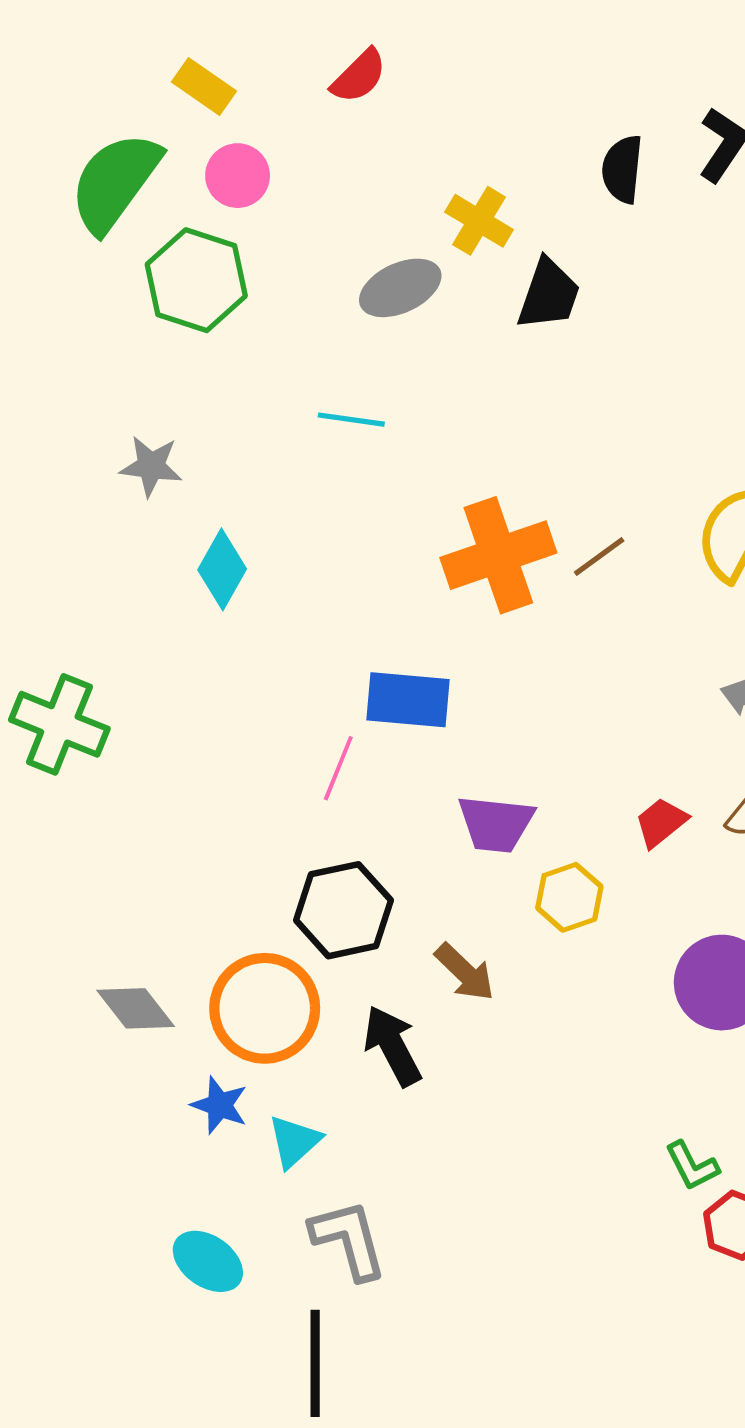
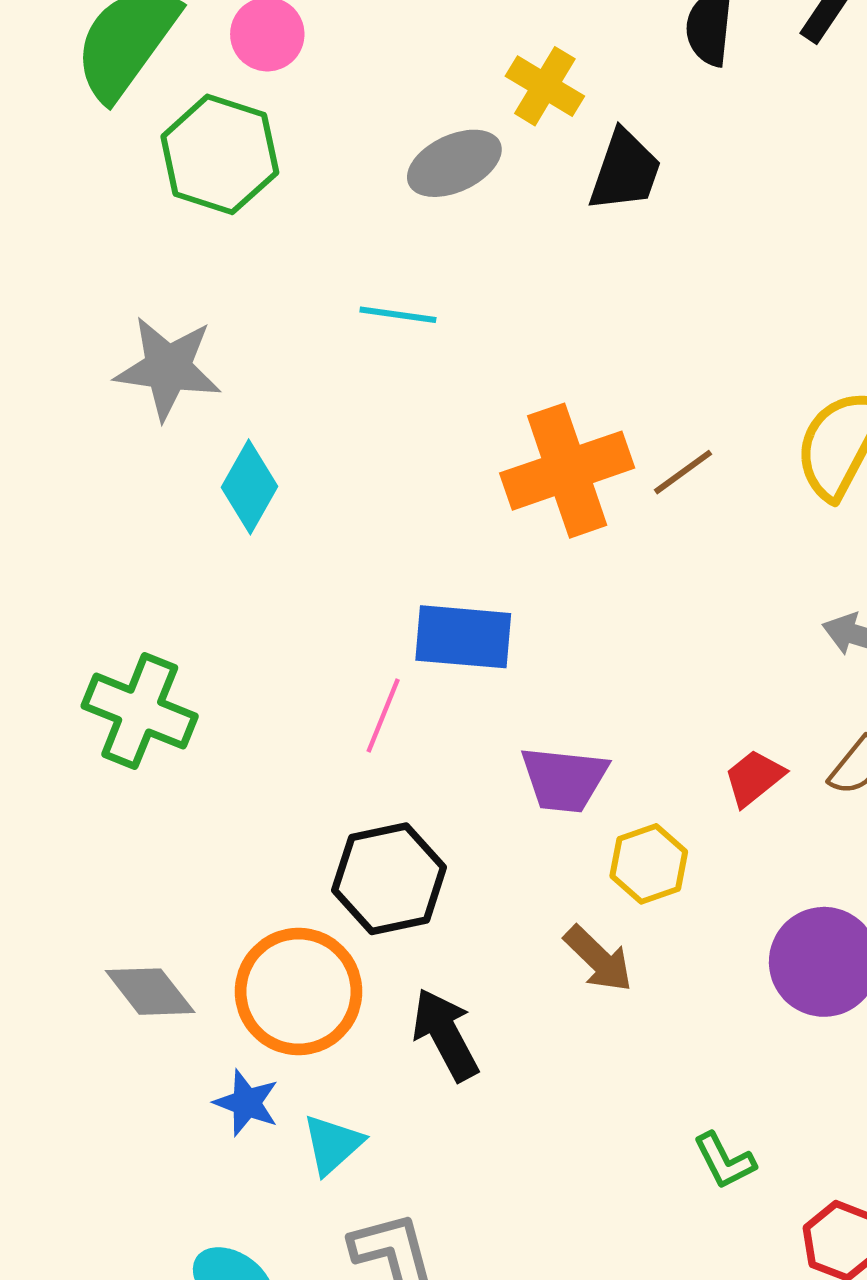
gray star: (151, 466) -> (168, 368), size x1.5
green cross: (59, 724) -> (140, 711), moved
brown arrow: (465, 972) -> (598, 959), moved
green L-shape: (692, 1166) -> (724, 1161), moved

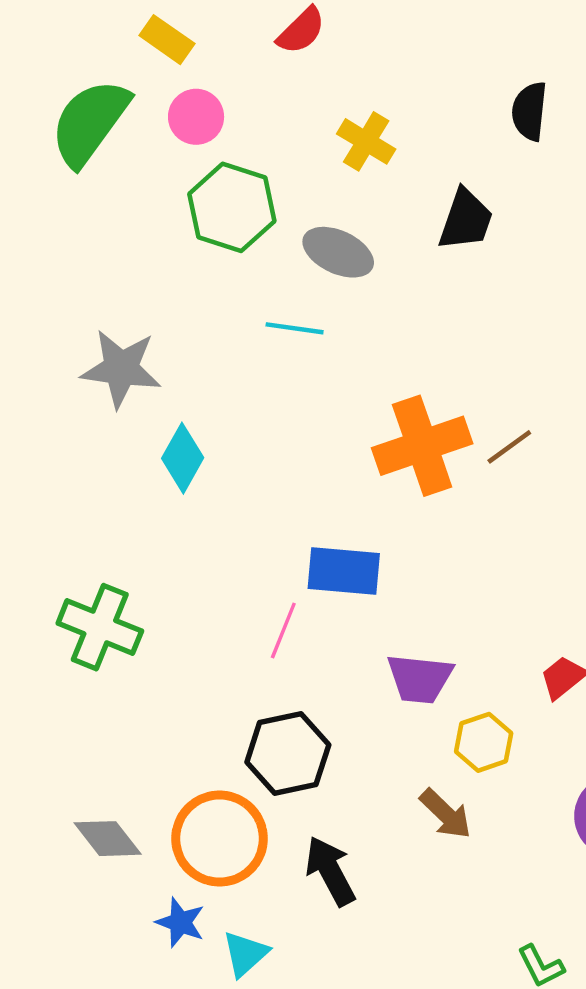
yellow cross: (545, 86) -> (366, 141), moved
green hexagon: (220, 154) -> (232, 207), moved
gray ellipse: (454, 163) -> (338, 252), moved, turned 50

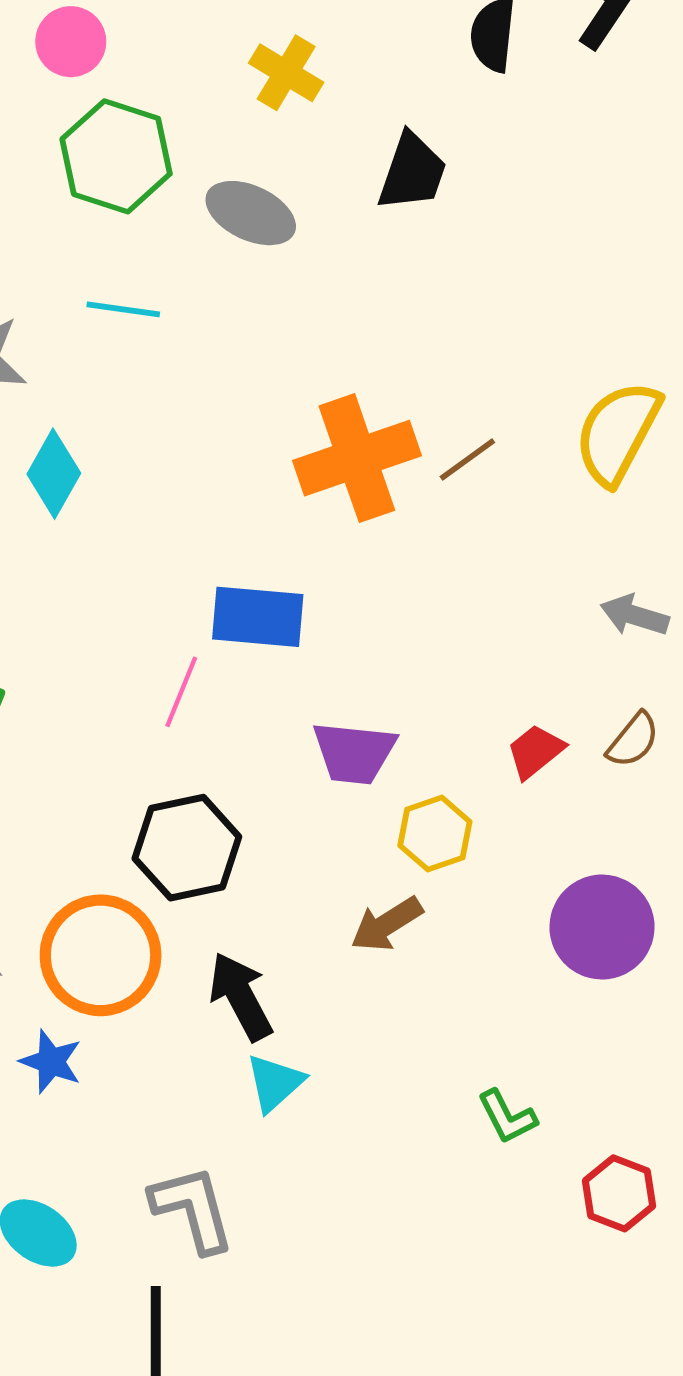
cyan line: (295, 328) -> (123, 309), moved
brown arrow: (446, 814) -> (387, 924), turned 104
cyan triangle: (245, 954) -> (275, 1083), moved

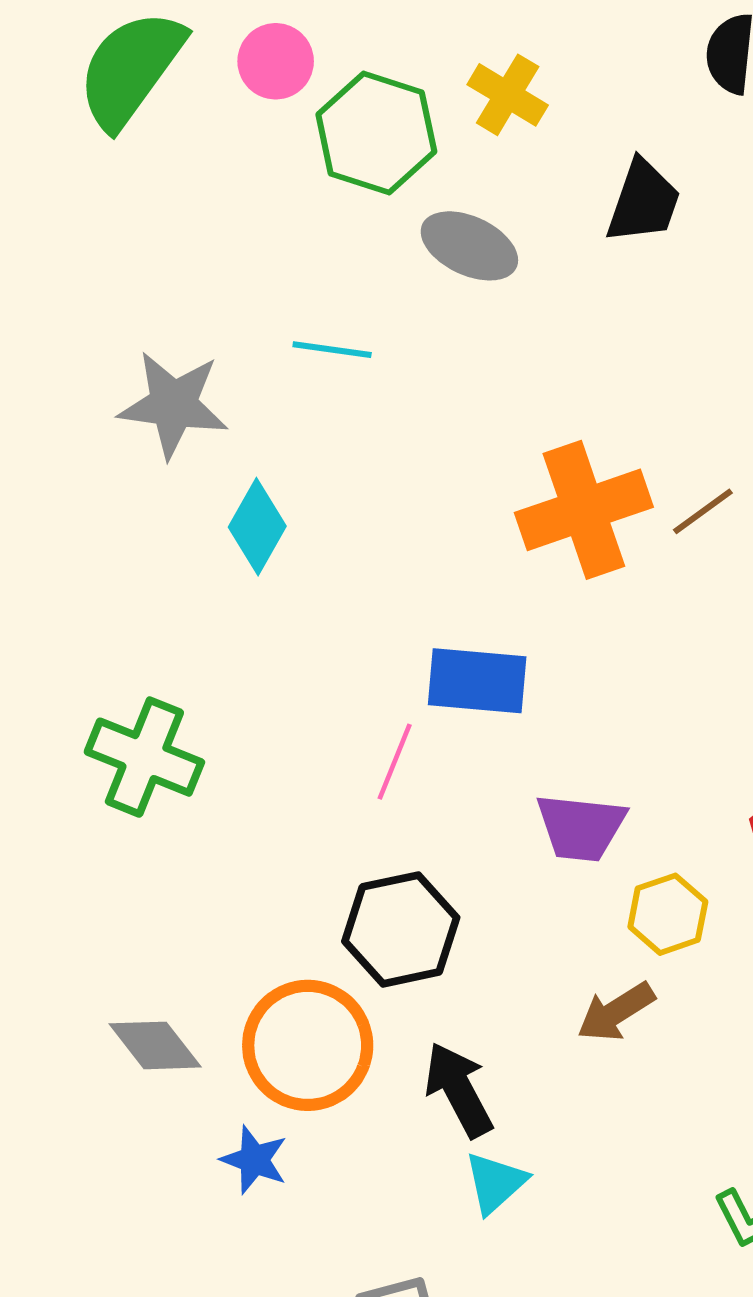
green hexagon: (116, 156) -> (376, 133), moved

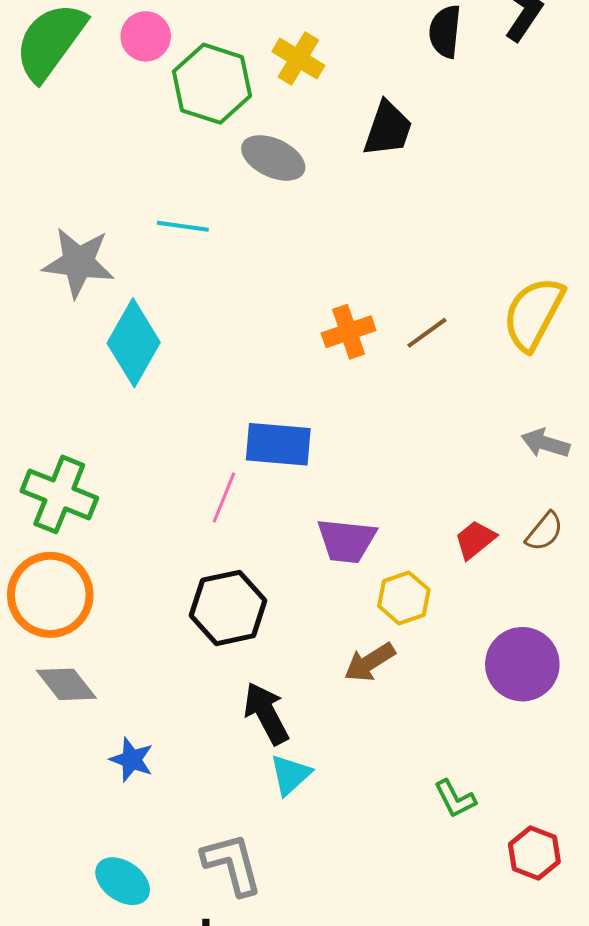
orange cross: (584, 510) -> (349, 332), size x0.6
cyan diamond: (257, 527) -> (134, 343), size x1.4
orange circle: (308, 1045) -> (50, 595), moved

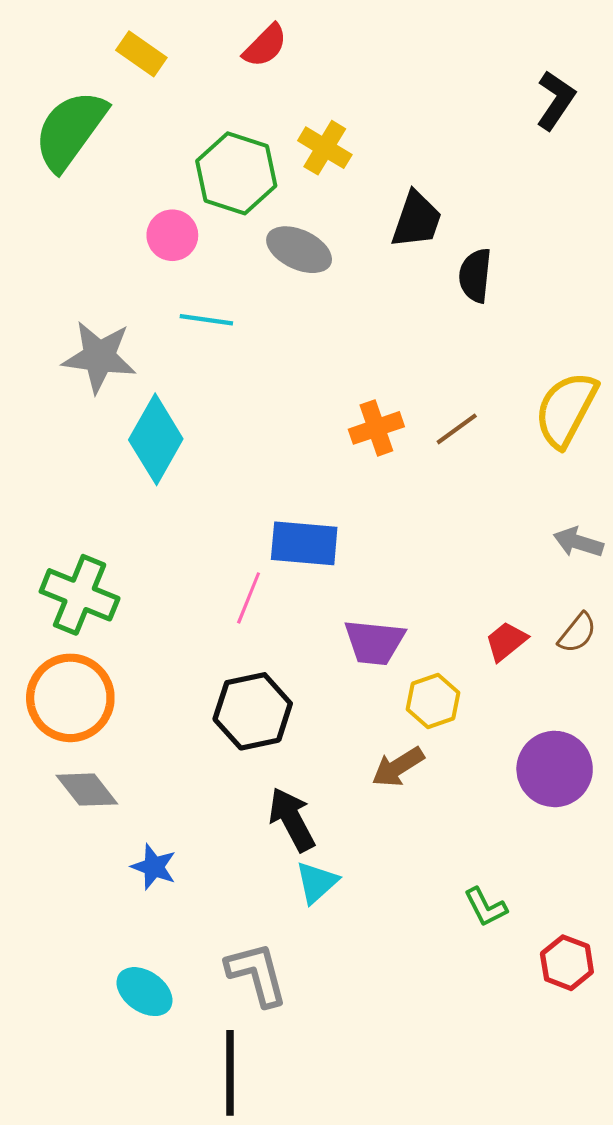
black semicircle: (445, 31) -> (475, 275), moved
pink circle: (146, 36) -> (172, 235), moved

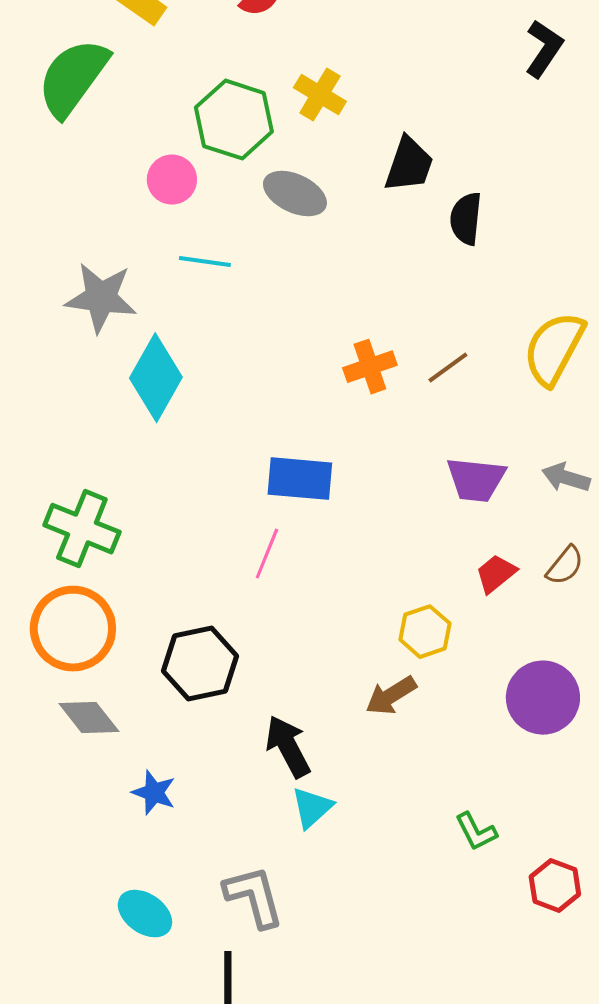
pink line: (249, 598) -> (267, 554), moved
purple trapezoid: (374, 642) -> (476, 480), moved
black hexagon: (253, 711) -> (200, 664), moved

